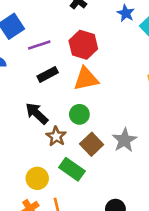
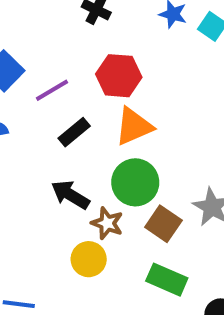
green circle: (79, 114) -> (135, 182), size x1.5
green rectangle: (72, 169) -> (167, 280), moved
yellow circle: (37, 178) -> (89, 259), moved

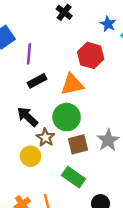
red hexagon: (119, 76) -> (91, 55), moved
purple line: (52, 90) -> (29, 54), turned -66
brown square: (163, 224) -> (78, 144), turned 30

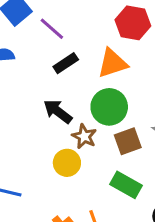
purple line: (29, 54) -> (52, 29), turned -48

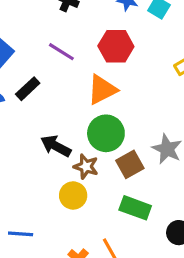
purple line: (52, 29) -> (61, 52), moved
black rectangle: (66, 63) -> (28, 89), moved

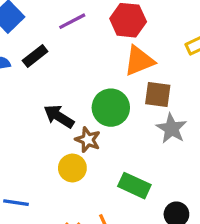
purple line: (61, 52) -> (72, 21), turned -64
orange triangle: (102, 90) -> (139, 61), moved
brown square: (130, 164) -> (158, 94), moved, turned 32

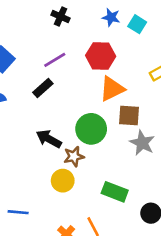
black rectangle: (35, 56) -> (43, 88), moved
brown star: (88, 140) -> (74, 157), turned -30

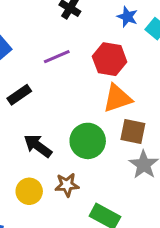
black rectangle: (43, 88) -> (19, 95), moved
brown star: (74, 157) -> (67, 185), moved
yellow circle: (63, 181) -> (29, 191), moved

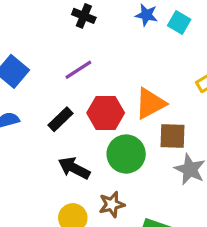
red hexagon: (110, 59) -> (106, 113), moved
black rectangle: (19, 95) -> (61, 119), moved

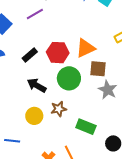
purple line: (78, 70) -> (35, 14), moved

